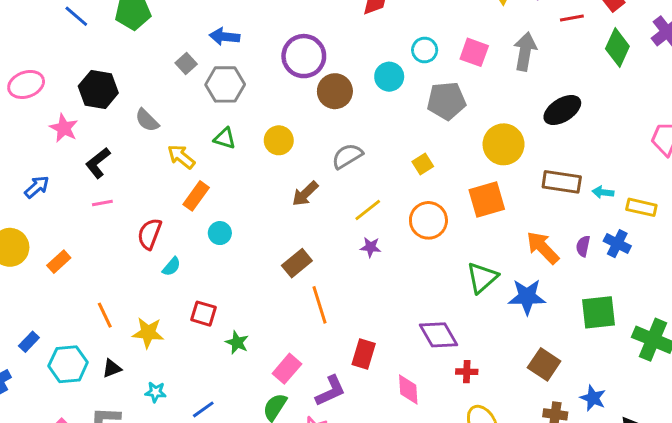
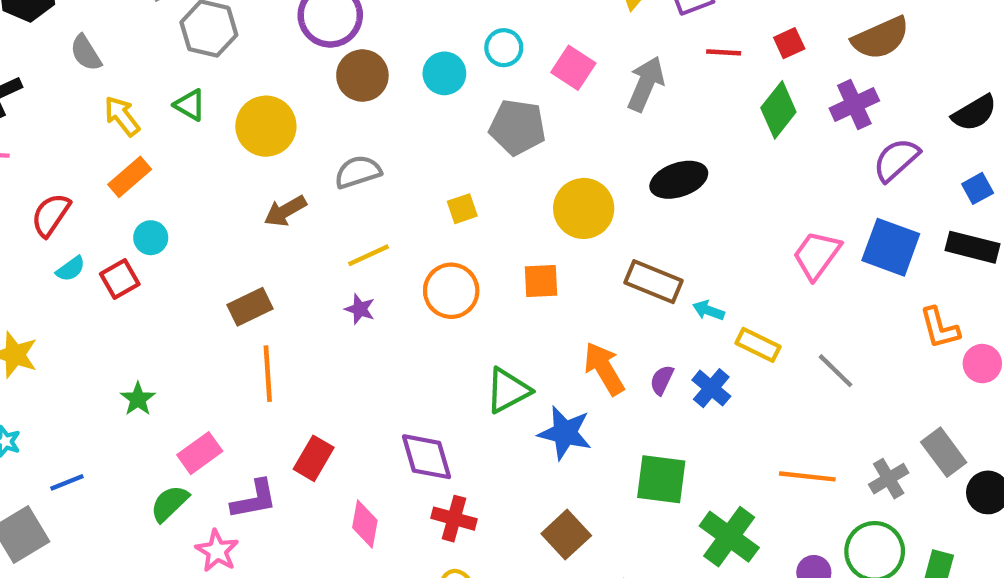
yellow circle: (279, 140) -> (266, 126), size x1.4
orange square: (487, 200) -> (541, 281), size x0.7
red square: (203, 314) -> (120, 279), moved, turned 30
red cross: (467, 372) -> (454, 519), size x1.4

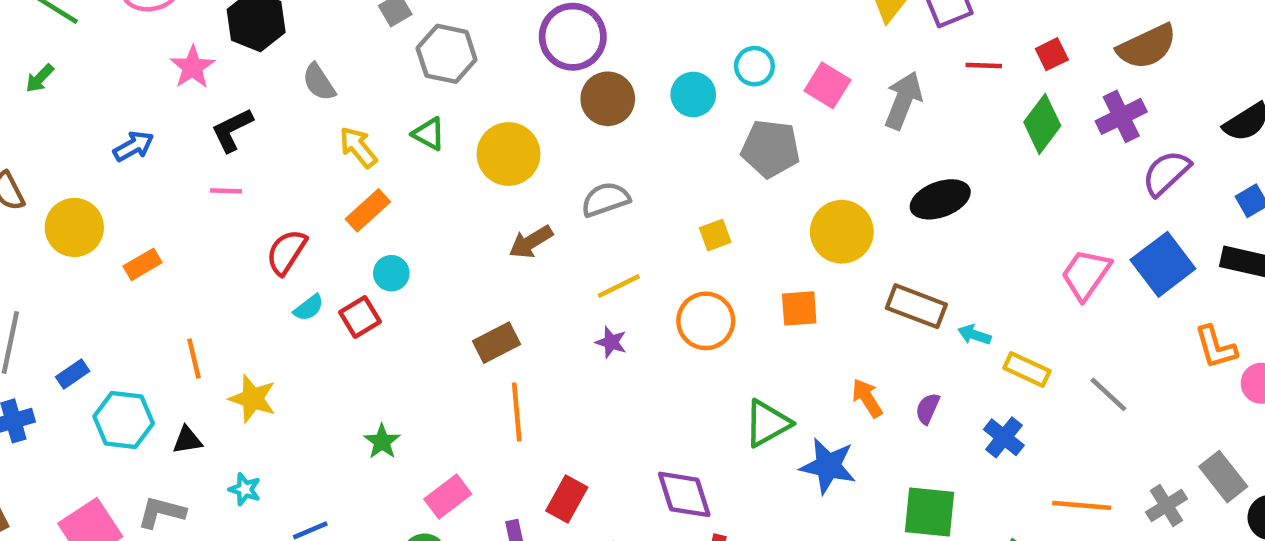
blue square: (891, 247) -> (1163, 264), turned 34
orange arrow: (604, 369) -> (867, 398), size x0.7
blue cross: (711, 388) -> (1004, 437), moved

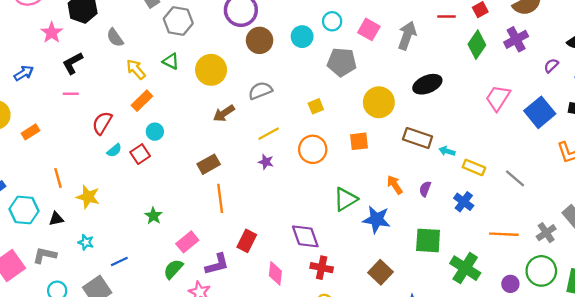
purple semicircle: (1166, 173) -> (551, 66), moved, size x0.6
pink trapezoid: (1086, 274) -> (498, 98), moved

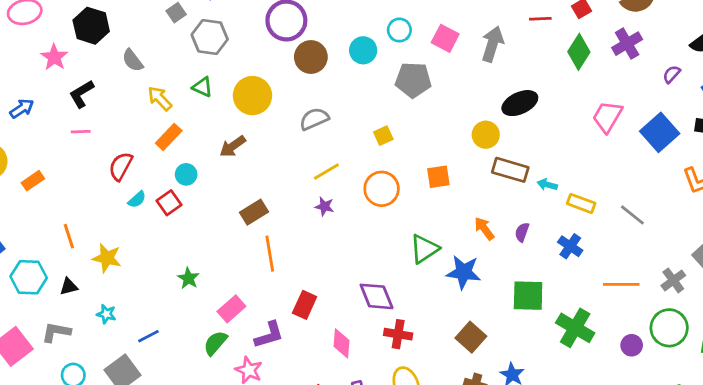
yellow circle: (379, 102) -> (486, 135), moved, size x0.7
brown arrow: (224, 113) -> (233, 146), moved

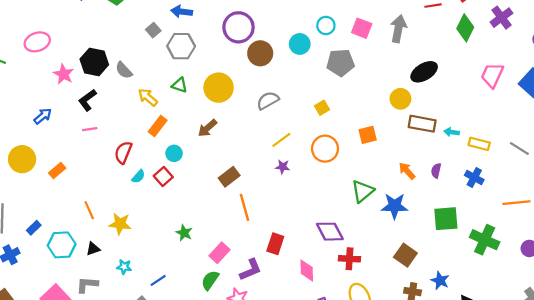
black hexagon: (91, 26) -> (94, 62), moved

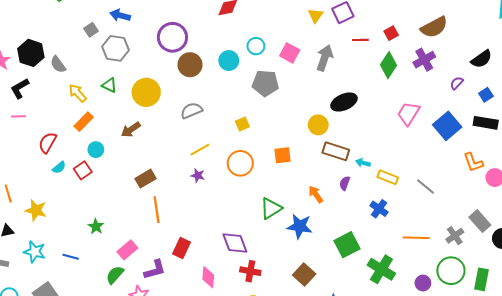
purple semicircle: (436, 171) -> (345, 183), moved
green square: (446, 219) -> (347, 245), turned -30
cyan star: (124, 267) -> (35, 252), size x1.5
blue line: (158, 280) -> (71, 257), moved, turned 42

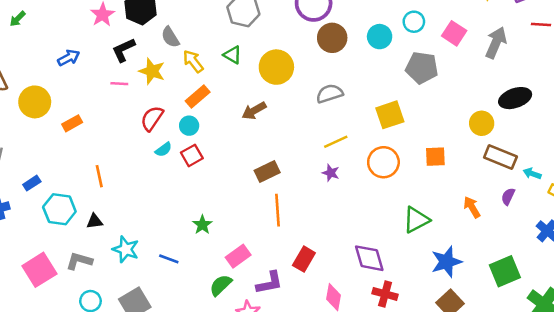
gray semicircle: (58, 64) -> (170, 37), moved
yellow square: (242, 124) -> (390, 115), size x1.6
cyan circle: (96, 150) -> (189, 126), moved
yellow star: (36, 210) -> (152, 71), moved
blue star: (300, 226) -> (446, 262), moved, turned -30

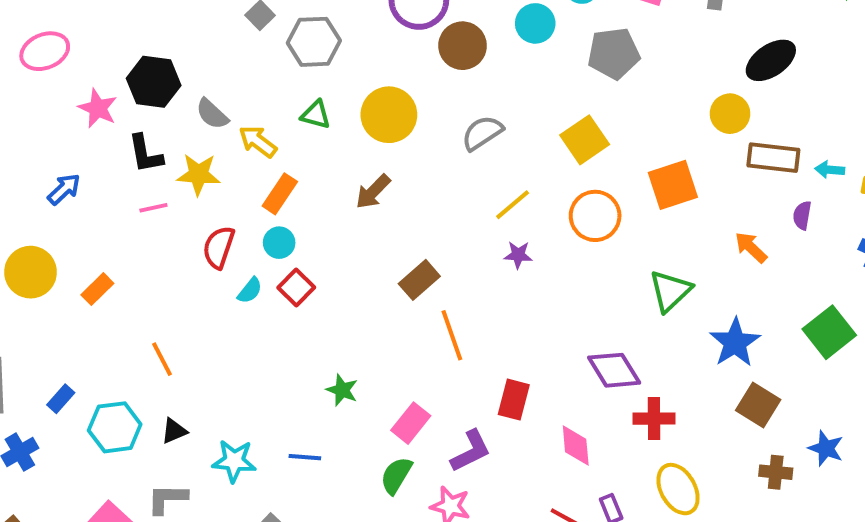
black L-shape: (124, 50) -> (145, 154), turned -60
orange square: (435, 157) -> (673, 185), size x1.4

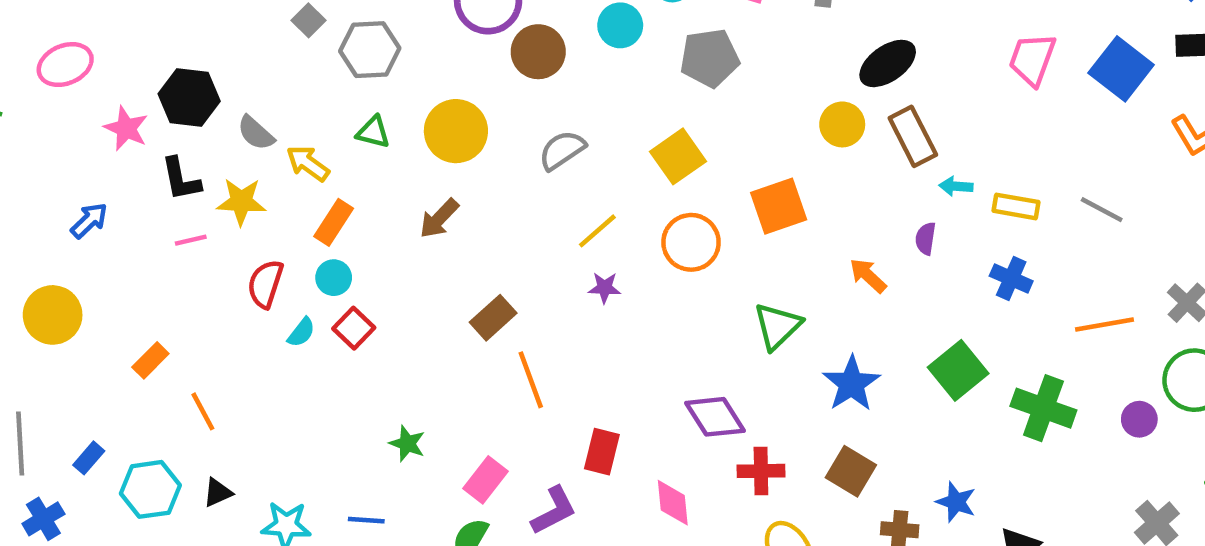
brown rectangle: (773, 158) -> (913, 136), moved, turned 57
orange rectangle: (97, 289) -> (150, 360), moved
brown square: (758, 405) -> (851, 471), moved

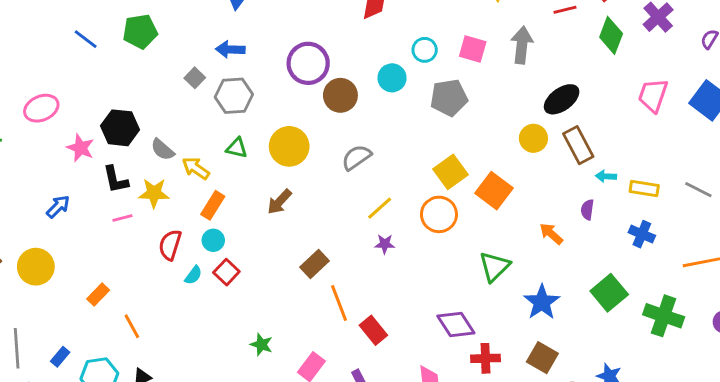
yellow square: (678, 156) -> (451, 172), moved
orange square: (779, 206) -> (494, 191), turned -33
red rectangle: (602, 452) -> (373, 330), moved, turned -52

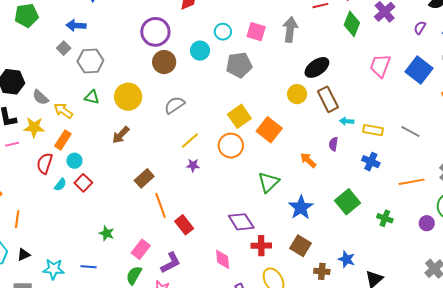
blue arrow: (230, 49) -> (76, 25), moved
purple circle: (308, 63) -> (155, 32), moved
orange rectangle: (213, 205) -> (63, 140), moved
green cross: (664, 316) -> (385, 218), size x0.6
orange line: (132, 326) -> (17, 219), turned 36

